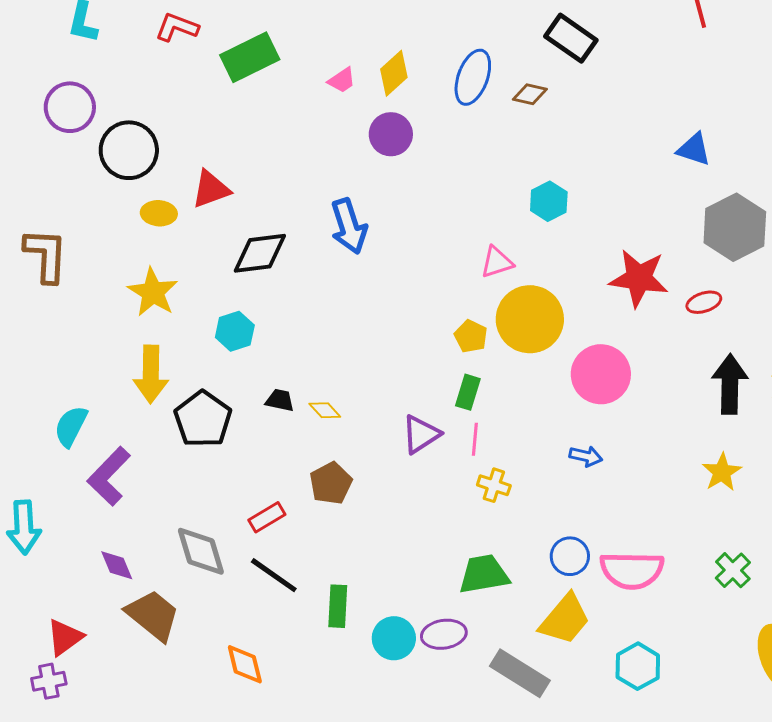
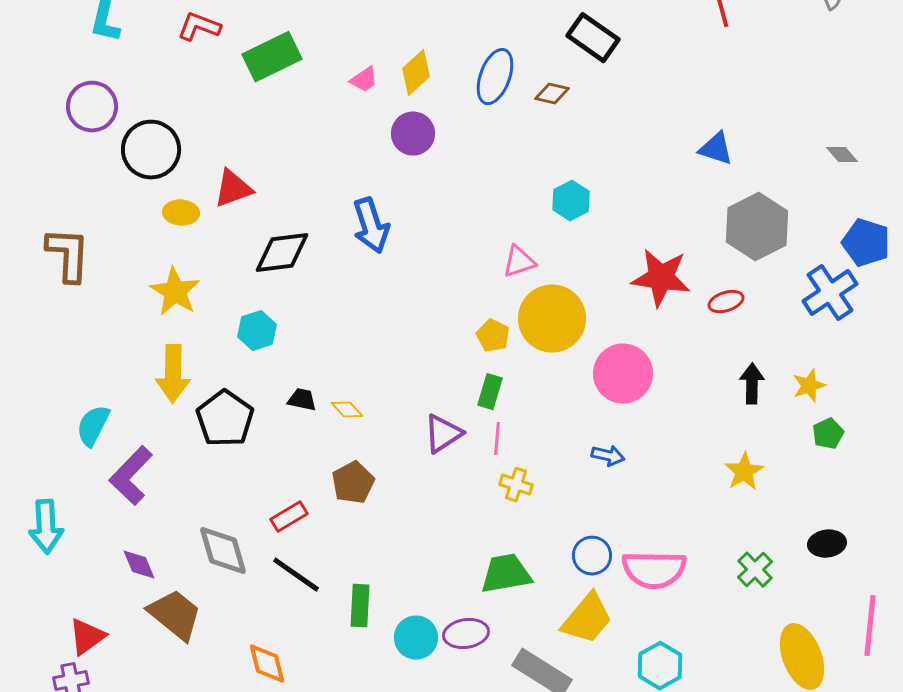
black arrow: (730, 384) -> (752, 384), size x0.7

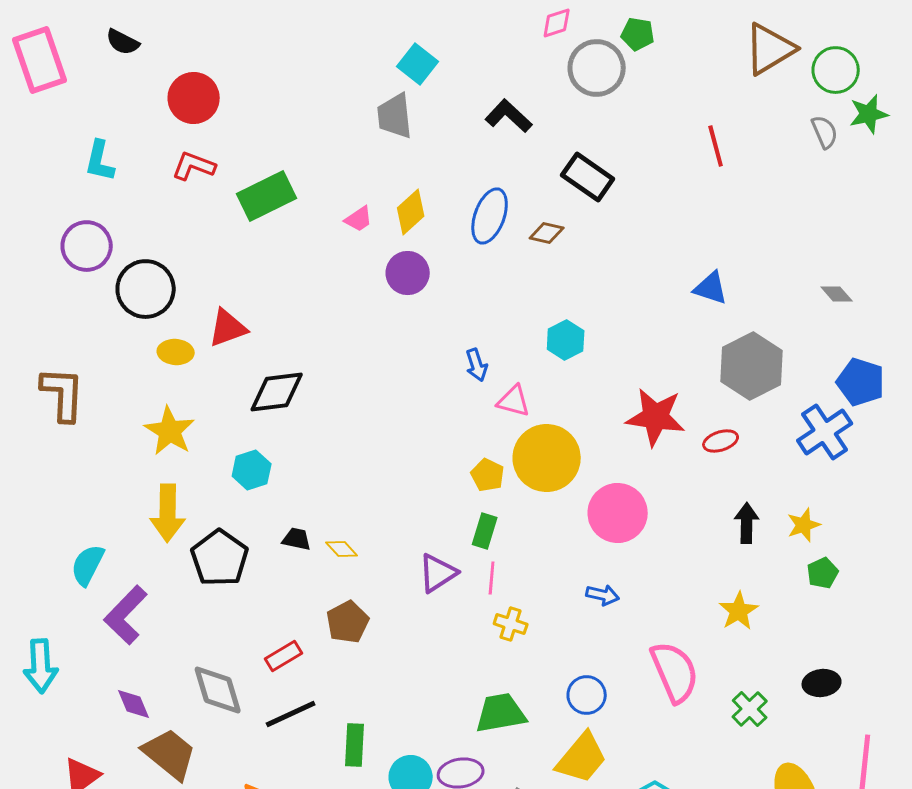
blue arrow: (371, 226) -> (477, 365), moved, size x0.6
pink triangle: (519, 262) -> (514, 401), turned 33
pink semicircle: (654, 570) -> (675, 672), moved, turned -114
black line: (296, 575) -> (291, 714), turned -60

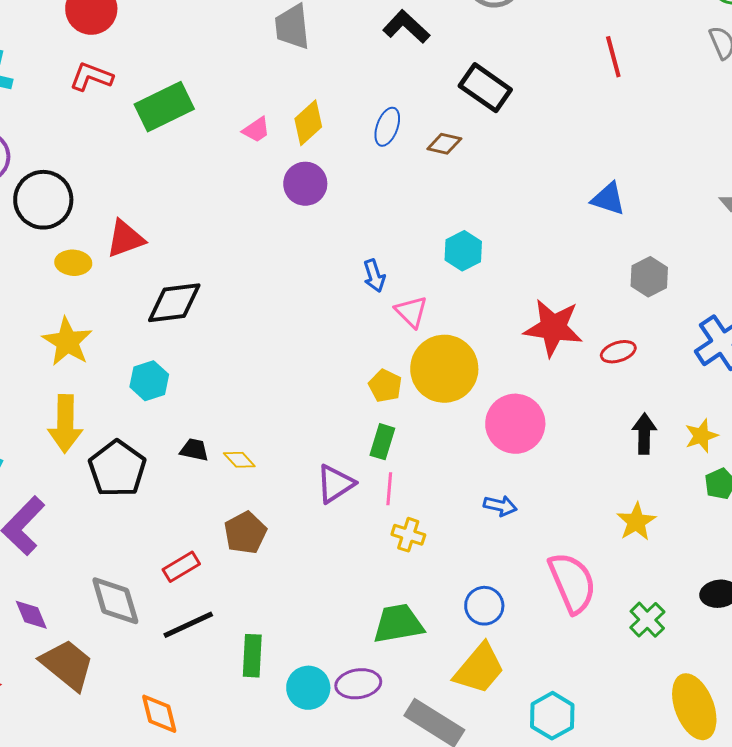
blue ellipse: (490, 216) -> (387, 127), size x0.7
gray hexagon: (752, 366) -> (649, 277), size x0.6
pink triangle: (514, 401) -> (411, 312), turned 30

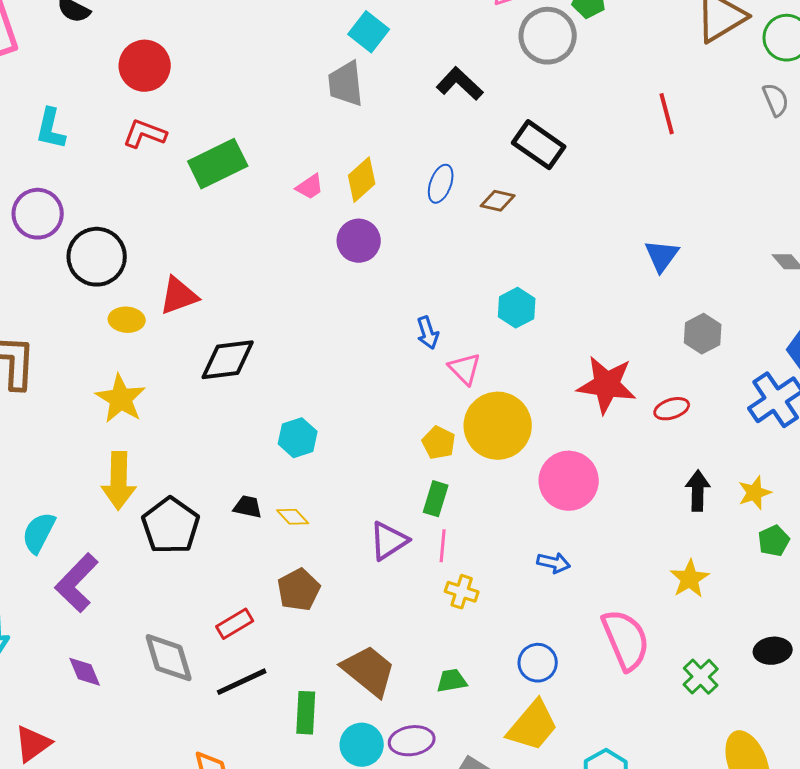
blue triangle: (608, 199) -> (662, 256), turned 48
cyan hexagon: (149, 381) -> (298, 438), moved
green trapezoid: (398, 624) -> (452, 681), size x0.6
brown trapezoid: (67, 665) -> (369, 671), moved

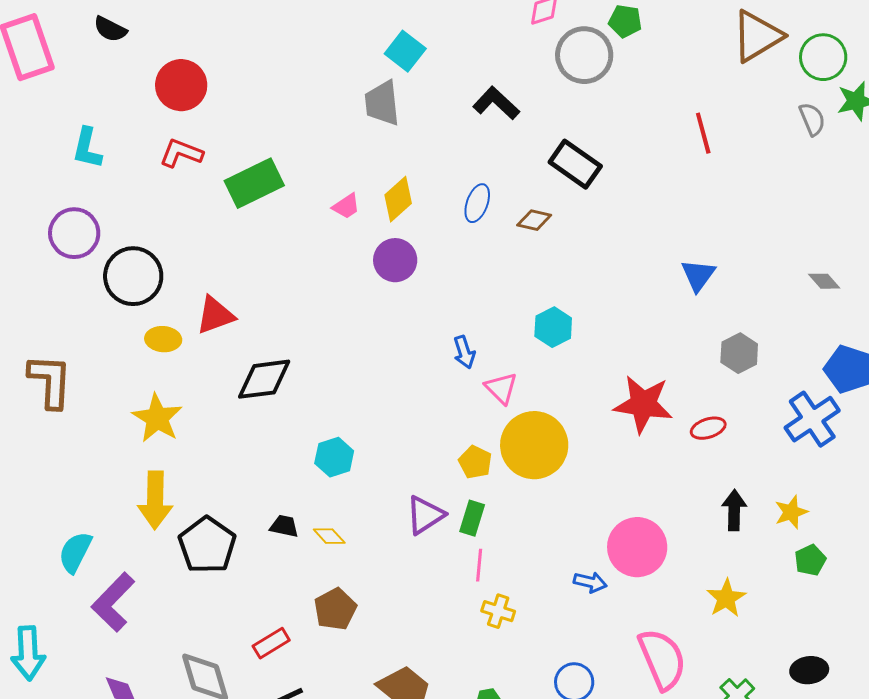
pink circle: (569, 481) -> (637, 547), moved
purple triangle: (389, 541) -> (425, 515), moved

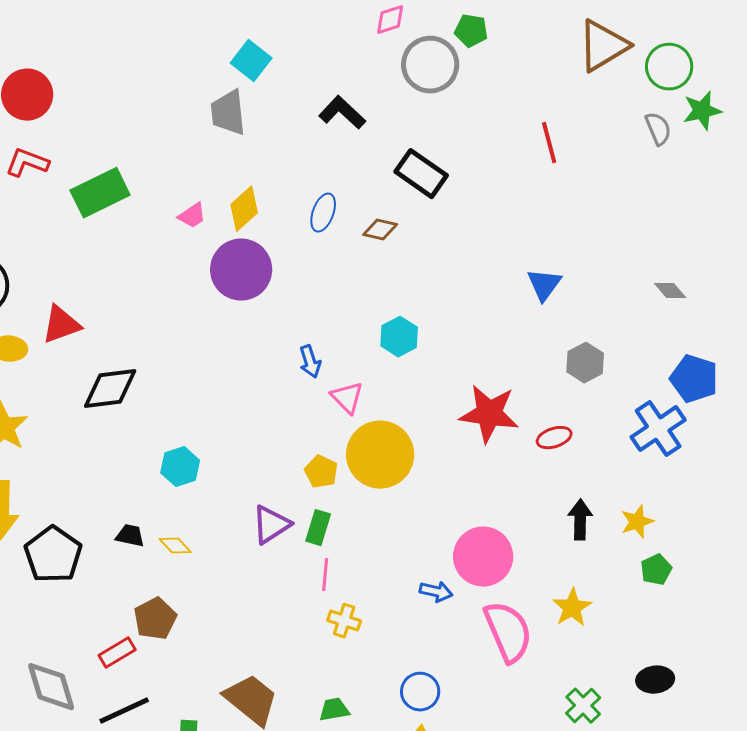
purple circle: (395, 260) -> (241, 270), size x1.4
brown pentagon: (335, 609) -> (155, 619), moved
pink semicircle: (662, 659) -> (508, 632), moved

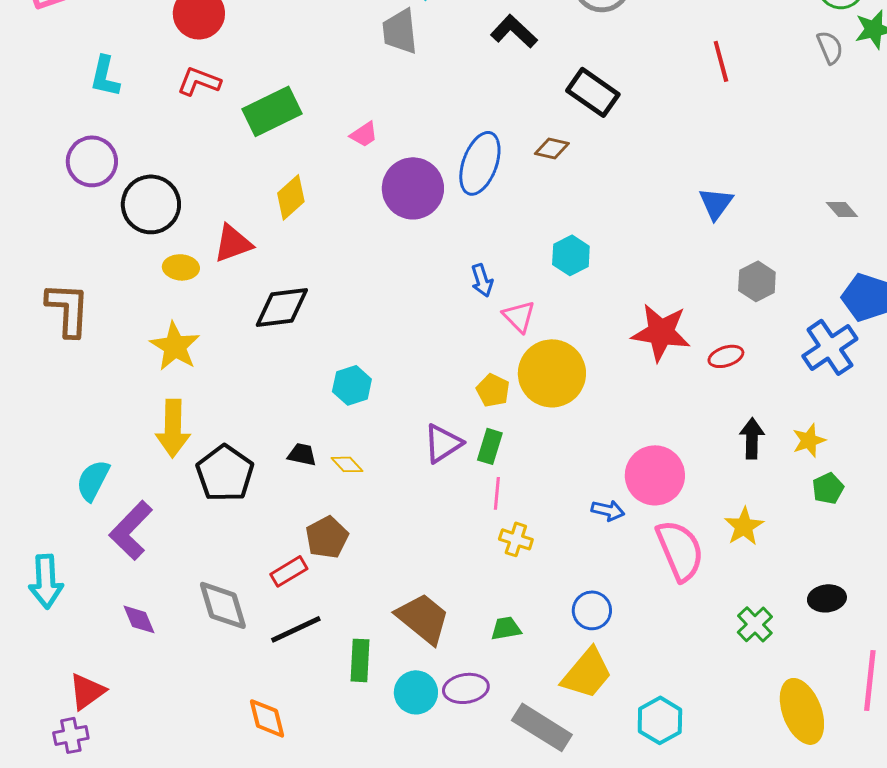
yellow diamond: (244, 209) -> (291, 197), moved
blue ellipse: (323, 213) -> (480, 163), moved, size x1.6

